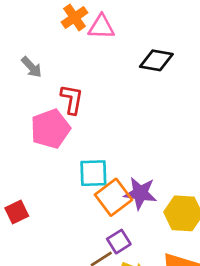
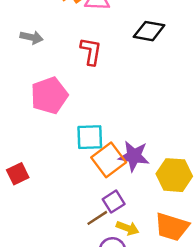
gray arrow: (32, 67) -> (32, 37), turned -35
red L-shape: (72, 99) -> (91, 51), moved

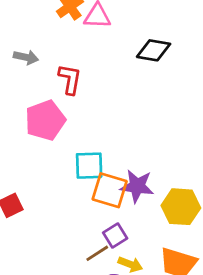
red L-shape: (91, 51) -> (70, 79), moved
orange square: (109, 160) -> (110, 190), turned -36

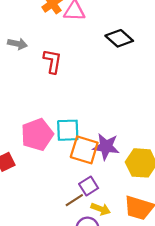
black diamond: (154, 50) -> (119, 38), turned 32
pink pentagon: (45, 120) -> (37, 135), moved

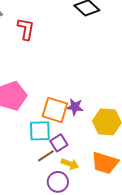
cyan square: (68, 130) -> (40, 131), moved
purple star: (106, 147) -> (75, 107), size x0.7

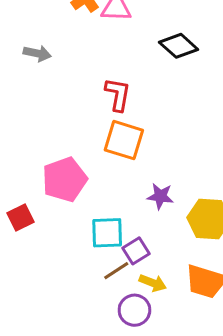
red L-shape: (26, 29) -> (118, 94), moved
orange square: (55, 110) -> (124, 140), moved

